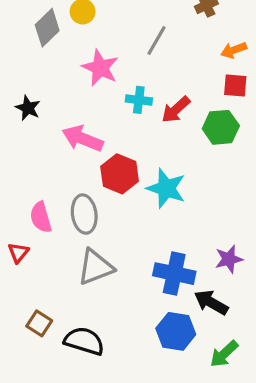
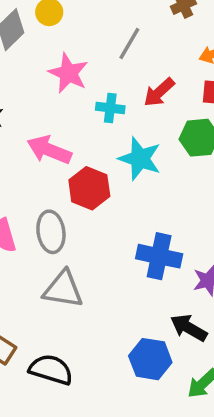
red arrow: (176, 110) -> (159, 92), moved
cyan star: (166, 188) -> (140, 159), moved
gray triangle: (95, 267) -> (63, 289), turned 30
blue cross: (174, 274) -> (159, 256), moved

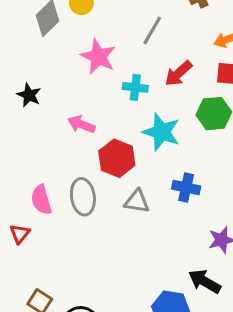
pink arrow: (49, 150) -> (81, 124), size x0.7
blue cross: (159, 256) -> (186, 187), moved, size x0.7
gray triangle: (63, 289) -> (137, 201), moved, size x0.7

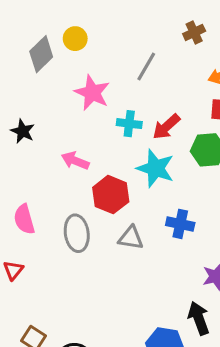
red arrow: (178, 74) -> (166, 127), moved
pink semicircle: (41, 200) -> (24, 219), moved
black arrow: (205, 281) -> (199, 318), turned 40

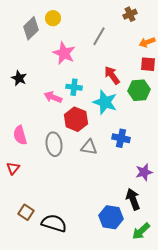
cyan cross: (129, 124) -> (74, 87), moved
red arrow: (166, 127) -> (112, 75), turned 96

